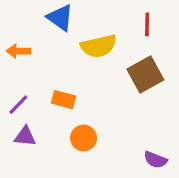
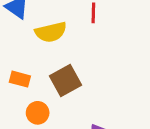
brown square: (145, 75) -> (65, 81), moved

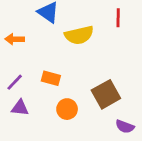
brown square: (65, 81) -> (106, 94), moved

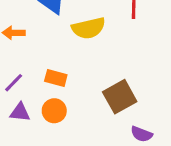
orange circle: (67, 109) -> (54, 111), moved

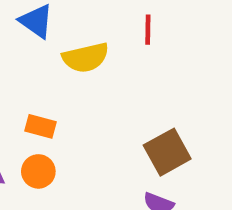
brown square: (120, 97) -> (167, 152), moved

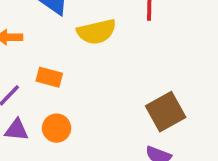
orange rectangle: (40, 126) -> (49, 77), moved

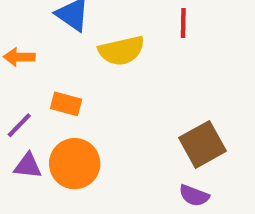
orange circle: (57, 128) -> (75, 164), size x1.5

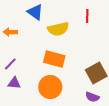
orange rectangle: (66, 104) -> (54, 59), moved, size x1.5
orange circle: (75, 164) -> (50, 87), moved

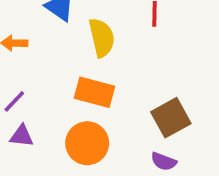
yellow semicircle: (58, 29) -> (102, 38), turned -90

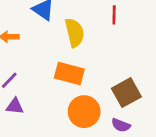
orange circle: (87, 143) -> (84, 112), moved

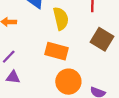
brown square: (126, 93) -> (102, 39), moved, turned -30

